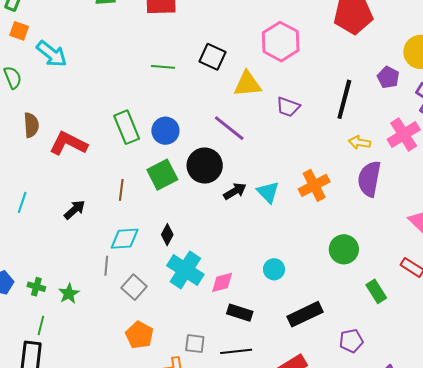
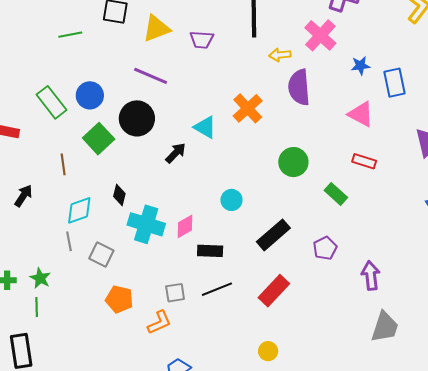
black arrow: (235, 191) -> (176, 153), moved
green line: (41, 325) -> (37, 307), moved

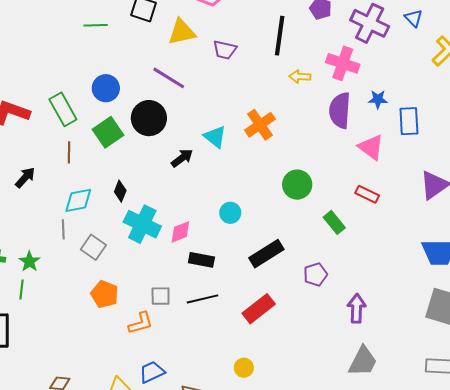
pink cross: (320, 35) -> (343, 63), turned -32
purple semicircle: (299, 87) -> (340, 110), moved
green rectangle: (51, 102) -> (63, 109), moved

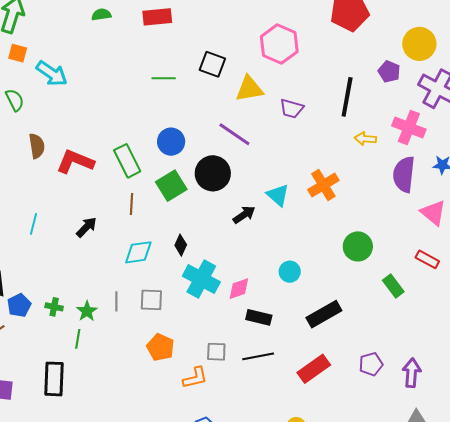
gray line: (63, 229) -> (116, 301), moved
gray square: (93, 247) -> (151, 300), turned -35
purple pentagon: (315, 274) -> (371, 364), moved

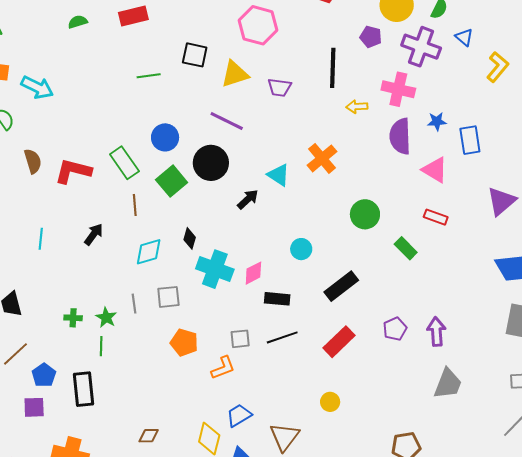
blue pentagon: (19, 305) -> (44, 375), moved

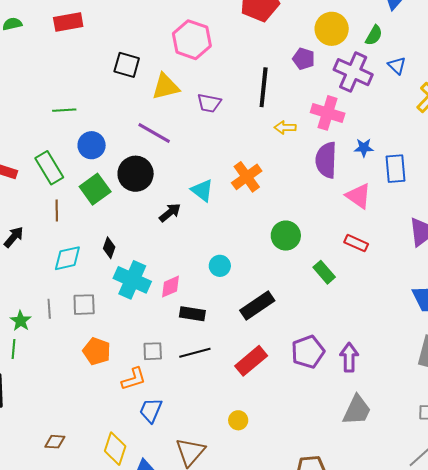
green line: (149, 76) -> (64, 110), moved
purple pentagon: (395, 329) -> (308, 352), size x1.4
blue trapezoid: (239, 415) -> (151, 410), moved, turned -40

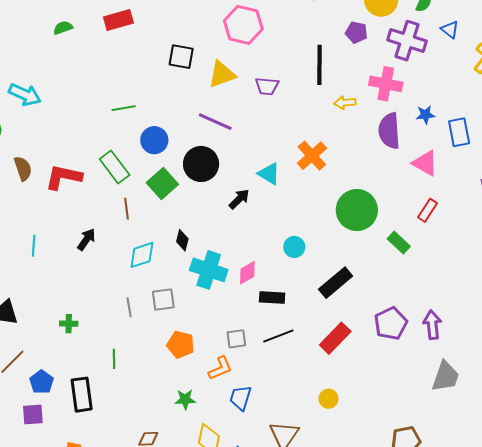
green circle: (286, 236) -> (357, 210), size x1.4
red rectangle: (356, 243) -> (428, 210), turned -75
green star: (21, 321) -> (185, 399), moved, turned -30
green line: (14, 349) -> (114, 359), moved

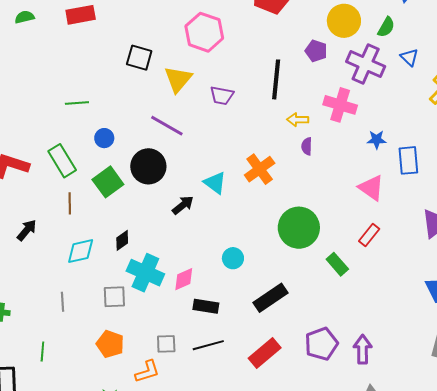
yellow triangle: (222, 74) -> (178, 79), turned -36
purple semicircle: (389, 131) -> (307, 146), moved, size x0.5
blue circle: (154, 140) -> (104, 138), size x0.7
black diamond: (182, 240) -> (122, 240), turned 35
gray square: (163, 299) -> (114, 297), moved

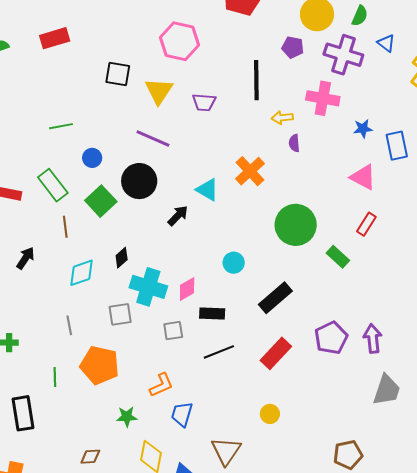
orange pentagon: (110, 344) -> (100, 365), moved, size x1.4
gray square: (166, 344) -> (173, 331), moved

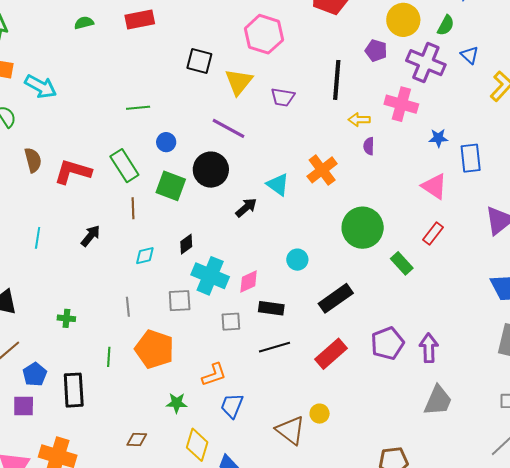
green square: (101, 201) -> (171, 186), turned -32
cyan diamond: (81, 273) -> (145, 256), size x0.7
brown triangle: (226, 451) -> (290, 430), moved, turned -32

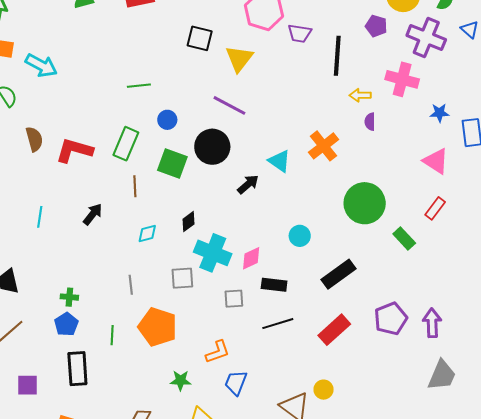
purple trapezoid: (283, 97) -> (300, 33), moved
green rectangle: (124, 166) -> (126, 144), turned 56
blue pentagon: (35, 374) -> (66, 324), moved

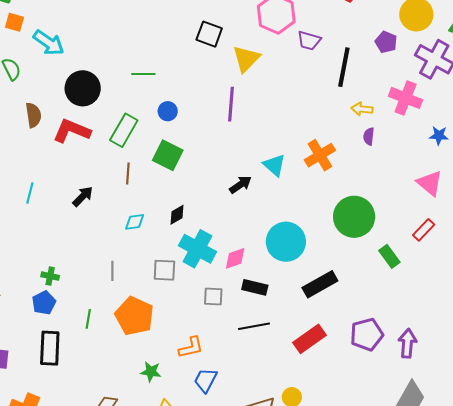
purple line: (229, 105) -> (231, 104), turned 60
black circle: (212, 147) -> (83, 88), moved
cyan circle: (300, 236) -> (286, 242), size x1.8

